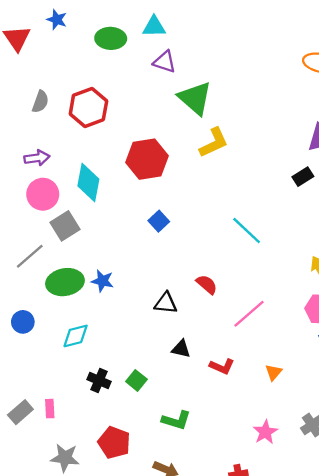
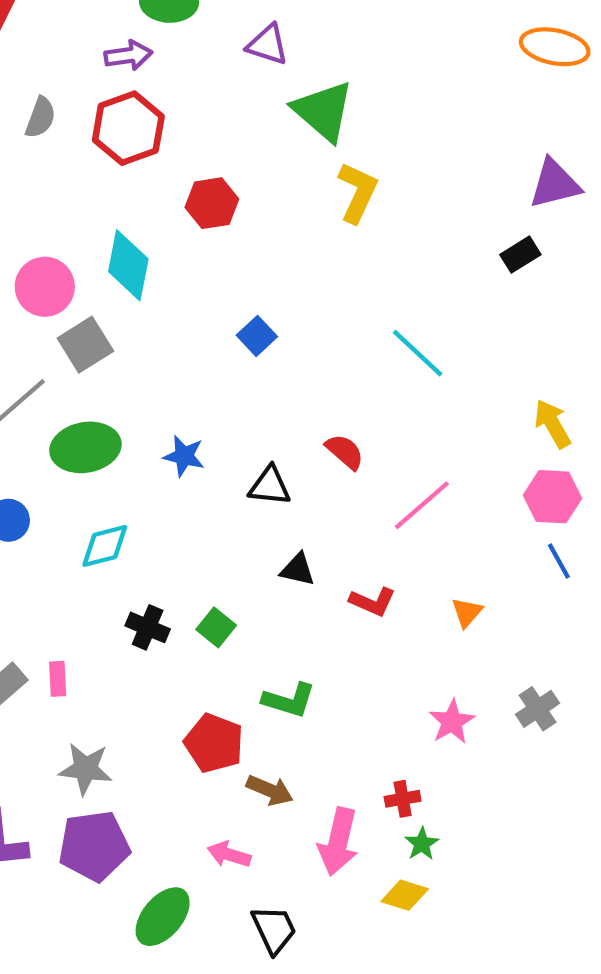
yellow L-shape: (214, 143) -> (358, 192), turned -40
purple arrow: (37, 158) -> (128, 55), moved
red hexagon: (147, 159) -> (212, 203), moved, size x0.7
blue star: (102, 281) -> (184, 456), moved
red pentagon: (114, 443) -> (214, 743), moved

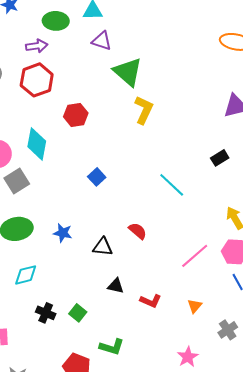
black rectangle: (520, 255) -> (220, 158), moved
pink line: (422, 505) -> (195, 256), moved
gray cross: (538, 709) -> (228, 330), moved

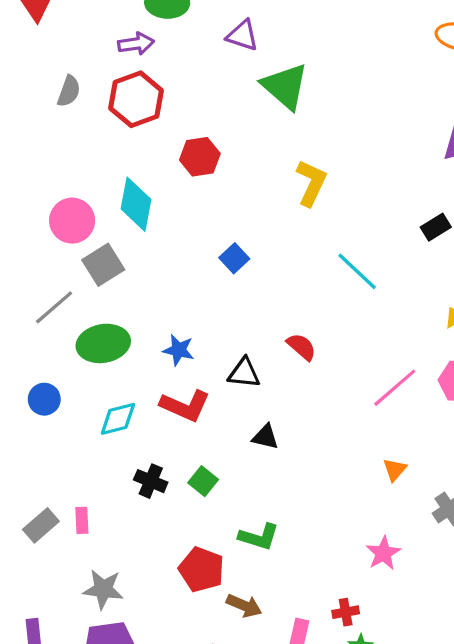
yellow L-shape: (144, 110) -> (311, 183), moved
red L-shape: (151, 301) -> (185, 406), moved, size x1.4

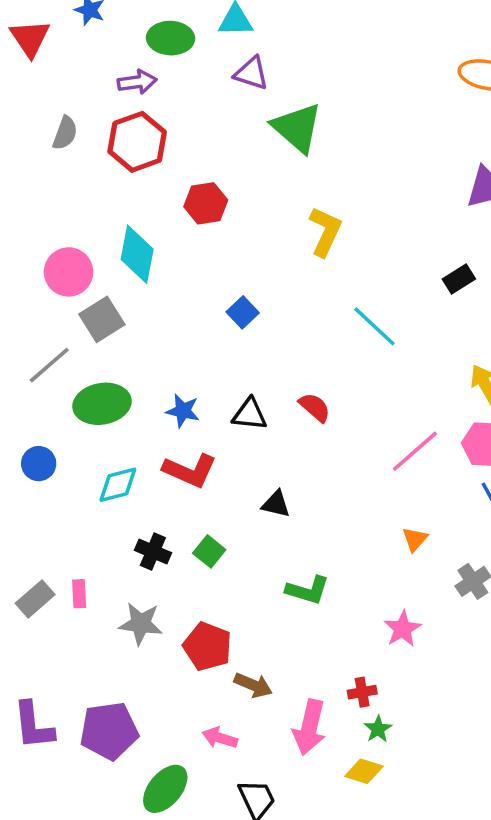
black triangle: (244, 373) -> (250, 414), moved
green L-shape: (259, 537) -> (308, 590), moved
gray star: (103, 589) -> (141, 624), moved

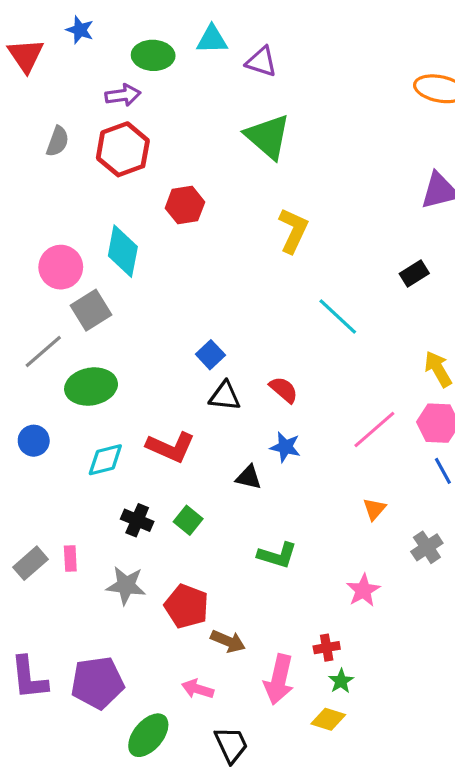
purple triangle: (251, 73) -> (261, 62), moved
blue square: (243, 312) -> (210, 355), moved
blue star: (183, 411) -> (285, 447), moved

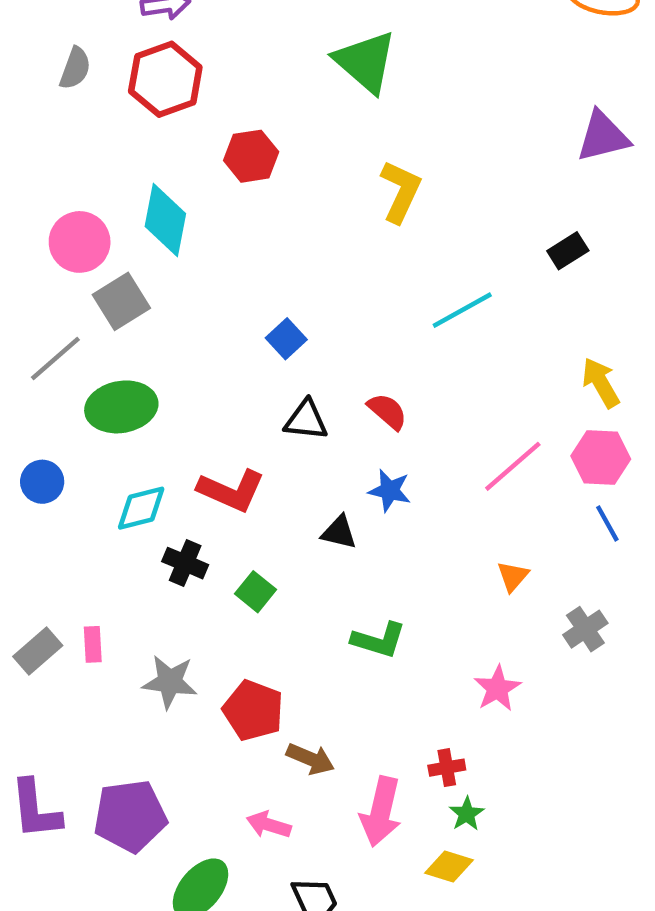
cyan line: (338, 316) -> (462, 310), turned -72
blue square: (210, 355) -> (286, 339), moved
black cross: (137, 520) -> (185, 563), moved

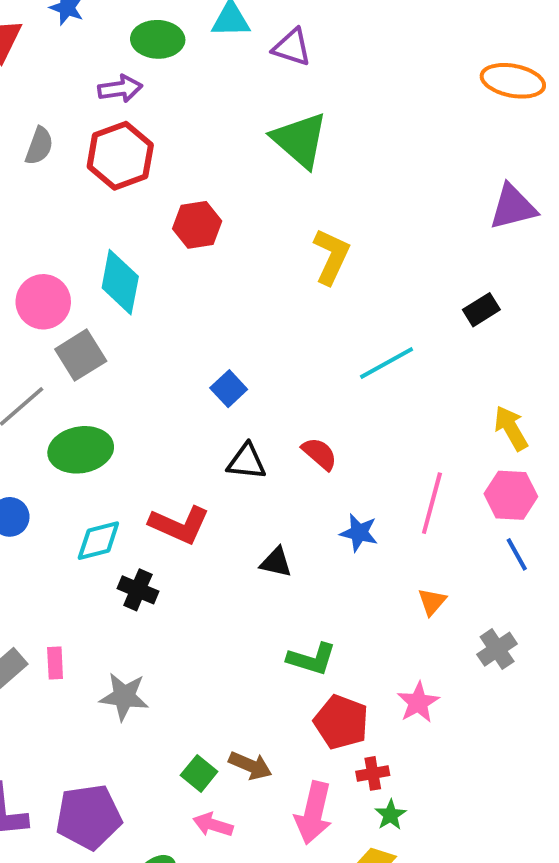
pink line: (513, 466) -> (432, 503), turned -34
blue star: (390, 490) -> (359, 533), moved
green square: (255, 592) -> (199, 773), moved
red pentagon: (253, 710) -> (341, 722), moved

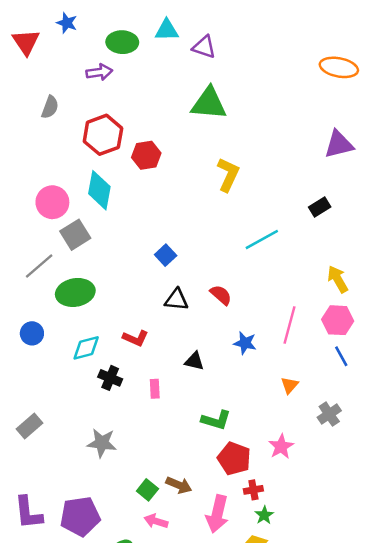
green triangle: (300, 140) -> (209, 104), turned -36
red hexagon: (120, 156) -> (103, 135), moved
red L-shape: (179, 525) -> (135, 338), size x0.7
pink rectangle: (55, 663) -> (155, 389), moved

